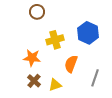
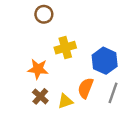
blue hexagon: (88, 33) -> (105, 61), moved
orange semicircle: (71, 64) -> (86, 88), moved

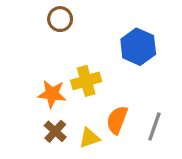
yellow cross: (65, 48) -> (86, 81), moved
blue hexagon: (105, 61) -> (138, 47), moved

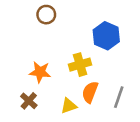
yellow cross: (86, 81) -> (80, 65), moved
brown cross: (55, 131) -> (29, 101), moved

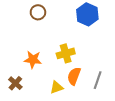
blue hexagon: (106, 36) -> (87, 14), moved
brown cross: (29, 101) -> (15, 83), moved

